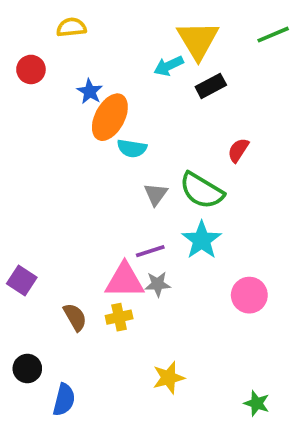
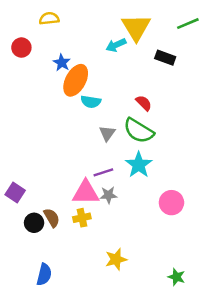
black rectangle: (211, 86) -> (165, 58), moved, turned 48
red semicircle: (238, 150) -> (144, 103), moved, turned 102
black circle: (27, 369) -> (34, 223), moved

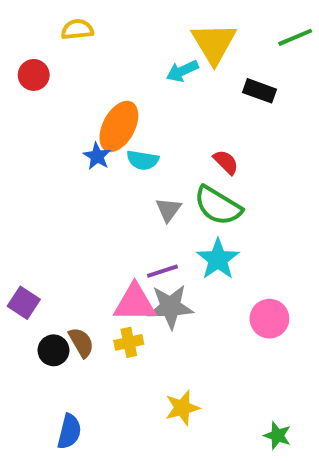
blue star: (62, 63) -> (97, 156), moved
gray star: (108, 195) -> (170, 307), size x1.6

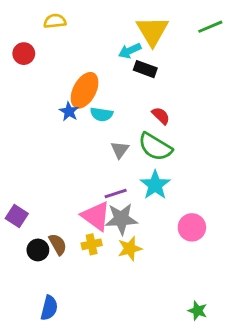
black rectangle: (260, 91) -> (145, 69), moved
pink triangle: (135, 303) -> (96, 216), turned 36
yellow star: (182, 408) -> (130, 249), moved

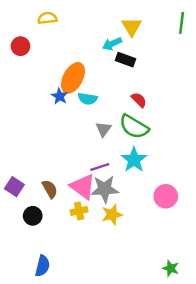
green line: (210, 27) -> (182, 23), turned -60
yellow triangle: (152, 31) -> (132, 27), size x0.7
brown semicircle: (58, 244) -> (50, 189), moved

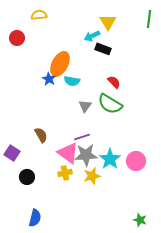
cyan star: (134, 160) -> (110, 159), moved
brown semicircle: (50, 189) -> (41, 135), moved

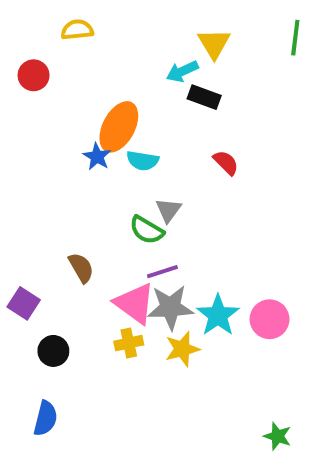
green semicircle: (110, 104) -> (147, 230), moved, size x0.7
blue semicircle: (35, 218) -> (45, 418), moved

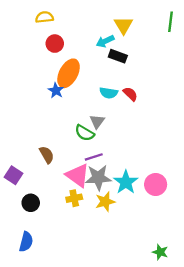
red circle: (34, 75) -> (55, 44), moved
cyan semicircle: (143, 161) -> (109, 93), moved

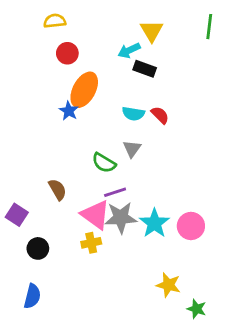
gray triangle: (97, 121) -> (132, 149), moved
yellow star: (105, 202) -> (168, 285), moved, turned 30

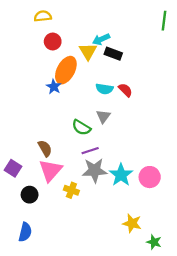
yellow triangle: (152, 31) -> (88, 51), moved
pink triangle: (95, 215) -> (50, 170), moved, turned 35
yellow cross: (91, 243) -> (71, 190), turned 32

